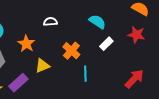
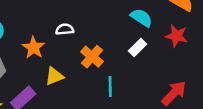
white semicircle: (50, 22) -> (65, 29), moved
cyan semicircle: (97, 22) -> (141, 18), moved

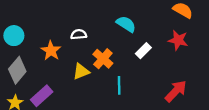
cyan semicircle: (141, 18) -> (126, 24), moved
yellow triangle: (54, 76) -> (81, 71), moved

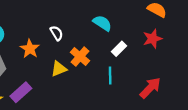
white semicircle: (79, 34) -> (57, 33), turned 64
red star: (178, 40) -> (153, 39), turned -30
cyan line: (119, 85) -> (110, 76), moved

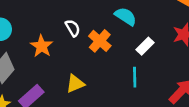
orange cross: (80, 57) -> (100, 41), moved
yellow triangle: (59, 69) -> (75, 84), moved

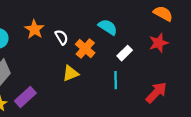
orange star: (42, 46) -> (34, 29), moved
yellow triangle: (75, 84) -> (71, 73), moved

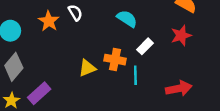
white semicircle: (62, 37) -> (75, 13), moved
orange cross: (85, 49) -> (115, 60), moved, turned -30
red arrow: (156, 93) -> (179, 88), turned 35

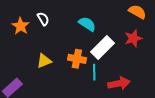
white rectangle: (145, 46) -> (103, 48), size x1.6
yellow triangle: (87, 68) -> (44, 61), moved
red arrow: (179, 88) -> (119, 83), moved

